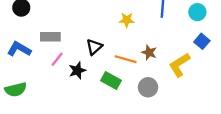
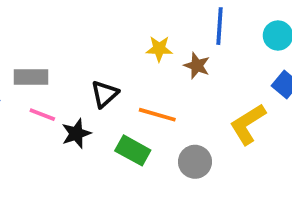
brown star: (149, 53) -> (197, 66), moved
pink line: (57, 59) -> (42, 115), turned 72

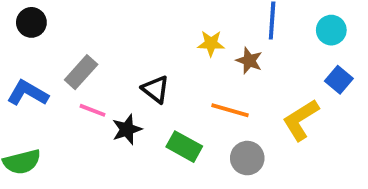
gray rectangle: (31, 77) -> (81, 72), turned -48
black triangle: (105, 94) -> (156, 89), turned -40
orange line: (157, 115) -> (230, 110), moved

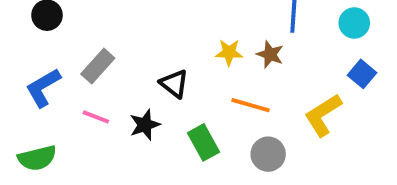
yellow star: (211, 43) -> (229, 52), moved
blue L-shape: (28, 93) -> (43, 88), turned -60
pink line: (93, 110) -> (96, 117), moved
green rectangle: (184, 147) -> (204, 142), turned 32

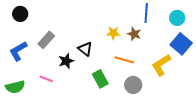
blue square: (362, 74) -> (181, 44), size x1.5
pink line: (96, 117) -> (46, 79), moved
black star: (145, 125) -> (66, 61), moved

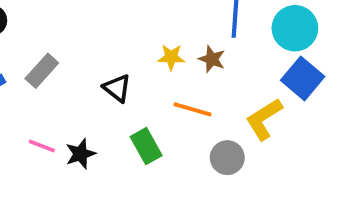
cyan circle: (177, 18) -> (295, 28), size x1.5
black star: (66, 61) -> (80, 154), moved
gray circle: (133, 85) -> (227, 158), moved

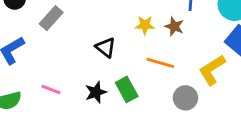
gray rectangle: (42, 71) -> (51, 18), moved
black star: (80, 154) -> (96, 92), moved

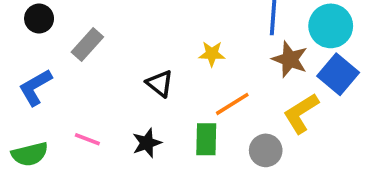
brown star: (174, 26) -> (290, 59), moved, size x1.4
orange line: (160, 63) -> (232, 104), turned -48
green rectangle: (127, 89) -> (206, 139), moved, turned 30

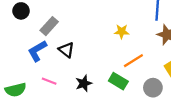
black triangle: (160, 84) -> (66, 50), moved
blue L-shape: (35, 87) -> (37, 51), moved
green rectangle: (206, 139) -> (118, 81), turned -60

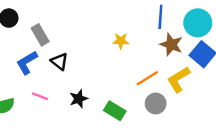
gray rectangle: (49, 26) -> (40, 35), turned -72
orange line: (133, 61) -> (147, 78), moved
green rectangle: (118, 81) -> (115, 111), moved

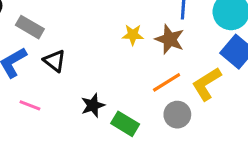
gray rectangle: (40, 35) -> (30, 27), turned -30
brown star: (171, 45) -> (170, 39), moved
black star: (79, 99) -> (93, 105), moved

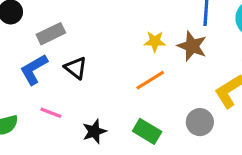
gray rectangle: (30, 27) -> (51, 34), turned -56
orange line: (167, 82) -> (150, 80), moved
black star: (93, 105) -> (94, 131), moved

